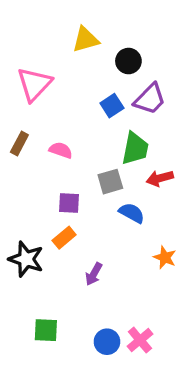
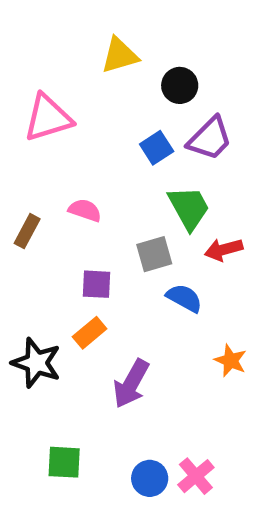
pink triangle: (34, 84) -> (48, 118), turned 30
brown rectangle: (19, 144) -> (27, 231), moved
green trapezoid: (135, 149) -> (189, 208), turned -40
purple arrow: (94, 274) -> (131, 384), size x1.5

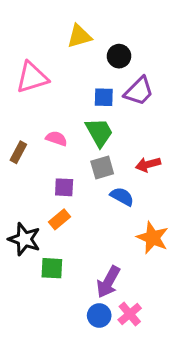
blue square: (157, 148) -> (104, 97), turned 35
green trapezoid: (189, 208) -> (99, 132), moved
orange star: (231, 360) -> (153, 238), size x1.5
purple arrow: (131, 384) -> (108, 282), moved
green square: (64, 462) -> (52, 268), moved

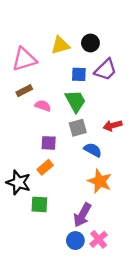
yellow triangle: (79, 36) -> (60, 45), moved
brown rectangle: (18, 152) -> (24, 91), moved, turned 35
orange star: (153, 238) -> (100, 181), moved

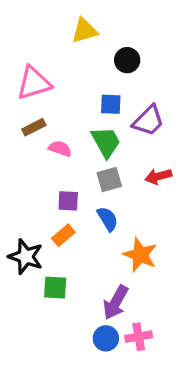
yellow triangle: (60, 45) -> (85, 31), moved
purple trapezoid: (106, 70) -> (148, 121), moved
blue semicircle: (93, 150) -> (108, 219), moved, turned 30
pink cross: (99, 239) -> (139, 337), turned 30

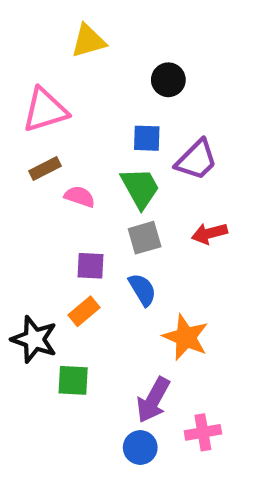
yellow triangle: (85, 31) -> (88, 41), moved
pink cross: (139, 337) -> (203, 432), moved

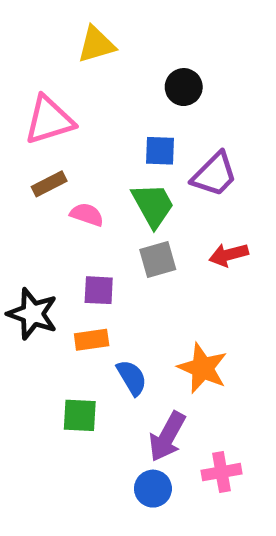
blue semicircle: (142, 290) -> (132, 378), moved
orange rectangle: (84, 311) -> (92, 340), turned 32
black star: (34, 339) -> (33, 314), moved

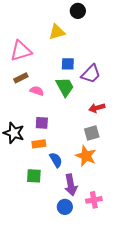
yellow triangle: (96, 45) -> (57, 32), moved
black circle: (184, 87) -> (78, 11), moved
gray square: (158, 259) -> (92, 133), moved
purple arrow: (167, 437) -> (71, 185), turned -40

